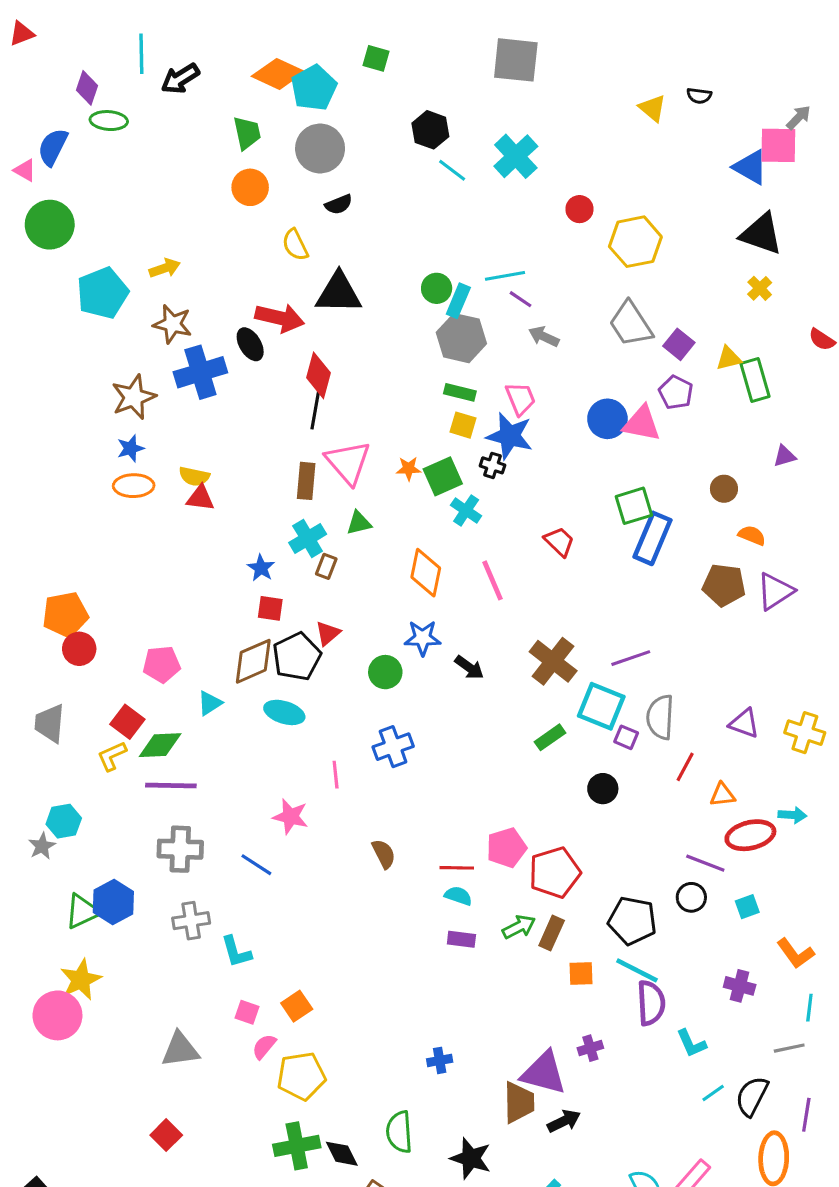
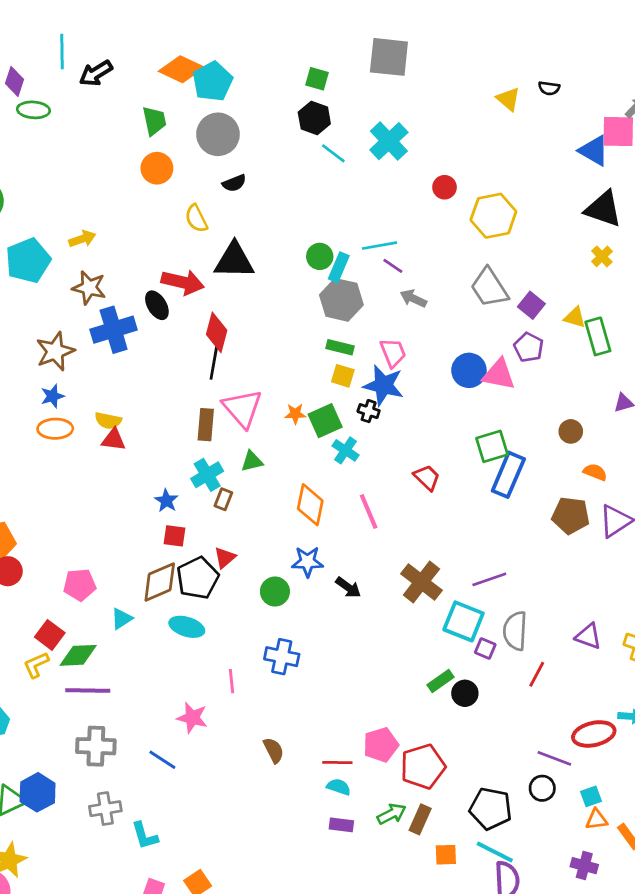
green square: (376, 58) -> (317, 79), moved
yellow triangle: (729, 358) -> (575, 317), turned 30
green rectangle: (550, 737) -> (440, 681), moved
blue cross: (393, 747) -> (282, 657), turned 32
orange triangle: (722, 795) -> (596, 819), moved

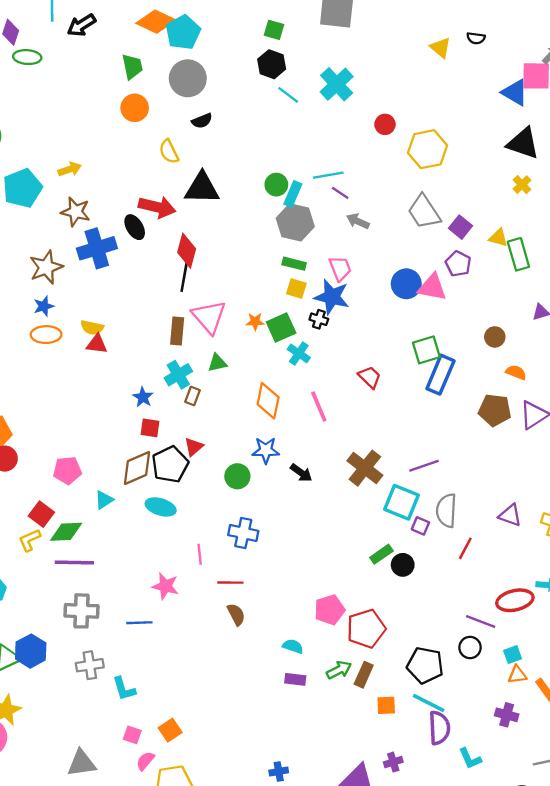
blue line: (162, 760) -> (139, 623), turned -35
red line: (337, 762) -> (230, 583), moved

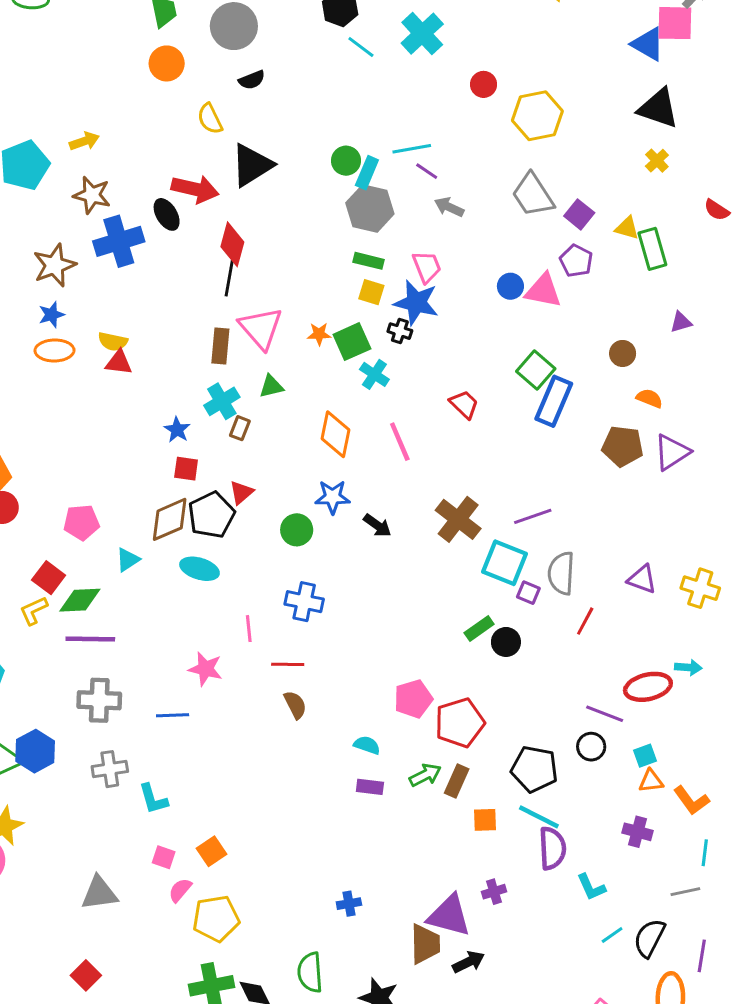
black triangle: (202, 188) -> (252, 165), turned -33
blue circle: (406, 284) -> (510, 286), size x0.7
green square: (426, 350) -> (536, 370), turned -32

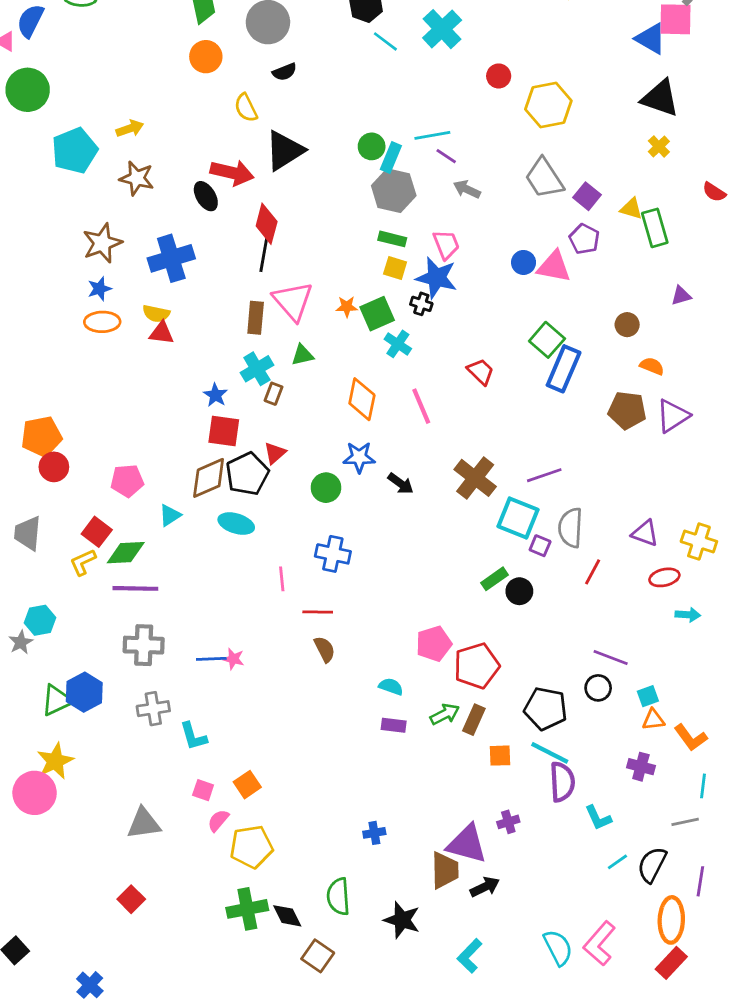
blue cross: (119, 241) -> (171, 258), moved
red square: (186, 469) -> (224, 431), size x1.4
pink star: (205, 669) -> (233, 659), moved, size x0.7
red ellipse: (648, 687) -> (664, 577), moved, size x0.7

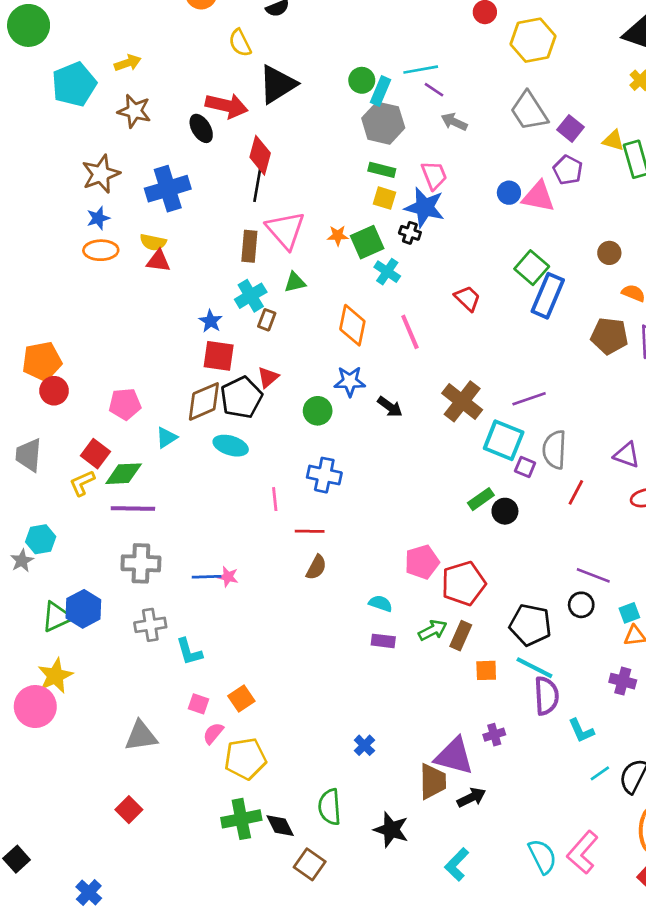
brown semicircle: (325, 649) -> (316, 567), turned 55
blue cross: (374, 833) -> (364, 745), turned -35

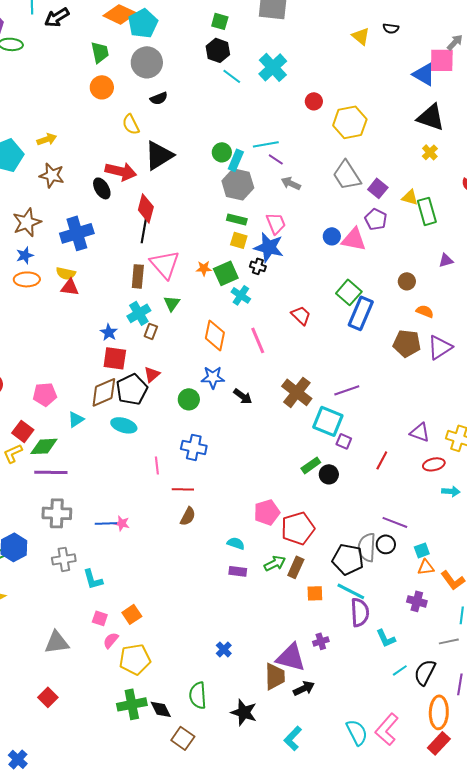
green triangle: (295, 282) -> (172, 303), turned -42
gray semicircle: (554, 450) -> (367, 547), moved

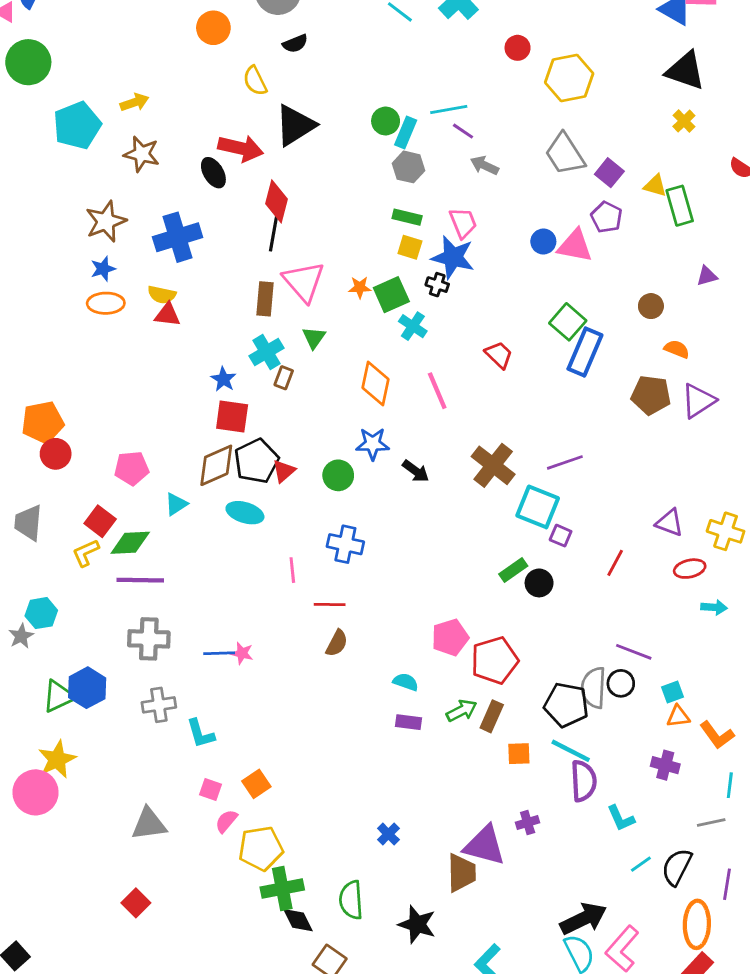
gray hexagon: (238, 184) -> (408, 167), size x0.7
red triangle: (152, 374) -> (284, 471), moved
black arrow: (304, 688) -> (584, 919), moved, size x1.5
green cross: (132, 704) -> (282, 889), moved

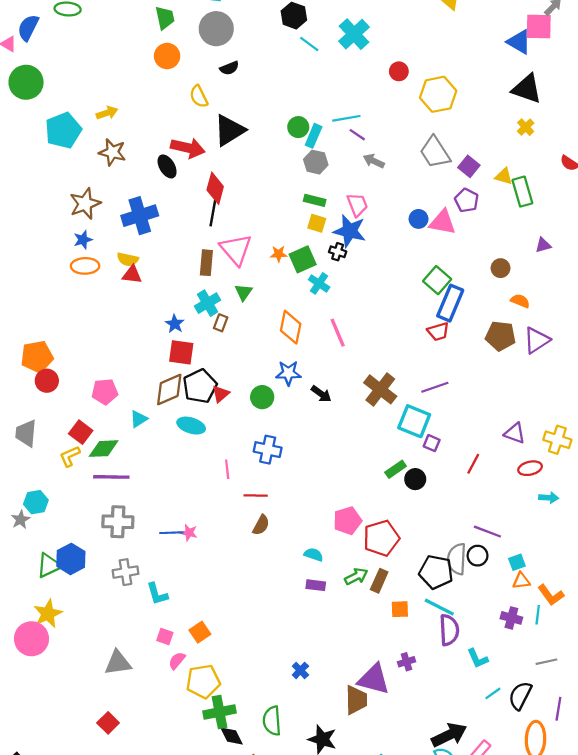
red trapezoid: (499, 355) -> (438, 332), moved, turned 120
cyan line: (730, 785) -> (538, 615), moved

